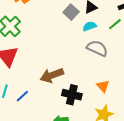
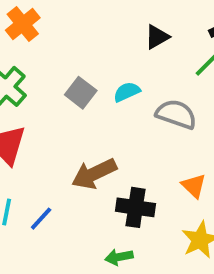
gray square: (71, 12) -> (81, 93), moved
cyan semicircle: (90, 26) -> (127, 92), moved

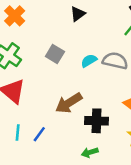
black triangle: (157, 37) -> (78, 14), moved
cyan semicircle: (127, 92) -> (89, 61), moved

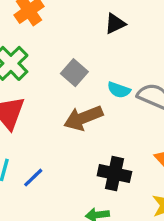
cyan semicircle: (89, 61) -> (119, 90), turned -140
brown arrow: (69, 103) -> (83, 118), moved

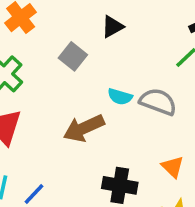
gray square: (74, 73) -> (73, 56), moved

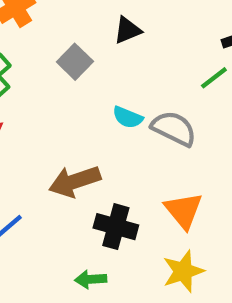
brown arrow: (84, 128) -> (75, 181), moved
orange triangle: (173, 167) -> (184, 210), size x1.4

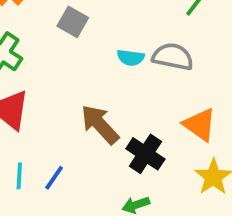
brown arrow: (75, 181) -> (100, 124), turned 81
black cross: (116, 227) -> (145, 154), turned 33

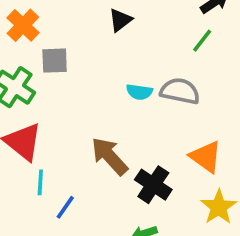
gray square: (73, 22) -> (55, 61), moved, turned -32
cyan line: (19, 176) -> (40, 182), moved

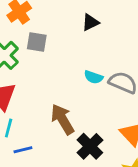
blue line: (65, 207) -> (23, 150), turned 30

